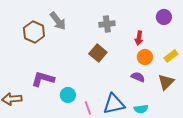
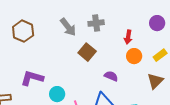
purple circle: (164, 17) -> (157, 23), moved
gray arrow: (58, 21) -> (68, 27), moved
purple semicircle: (138, 77) -> (111, 76), moved

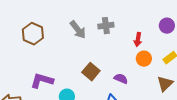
brown square: (87, 52) -> (91, 72), moved

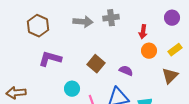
gray arrow: (78, 30) -> (83, 22), turned -48
purple L-shape: (42, 81) -> (50, 59), moved

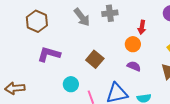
gray arrow: (83, 22) -> (82, 17), turned 48
orange circle: (149, 51) -> (133, 44), moved
purple semicircle: (126, 71) -> (134, 66), moved

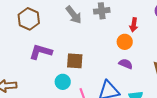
brown square: (95, 59) -> (75, 61), moved, turned -36

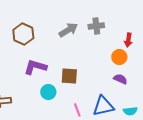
gray arrow: (74, 15) -> (68, 30), turned -84
cyan circle: (63, 82) -> (48, 92), moved

